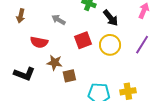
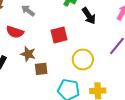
gray arrow: (59, 20) -> (28, 11), moved
yellow circle: (110, 45) -> (83, 59), moved

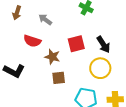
black arrow: (89, 16) -> (103, 44), moved
brown star: (28, 54) -> (52, 57), moved

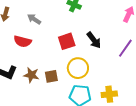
brown star: (52, 57) -> (31, 75), moved
yellow circle: (100, 68) -> (78, 68), moved

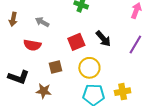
brown star: (31, 75) -> (44, 91), moved
brown square: (51, 76) -> (55, 67), moved

